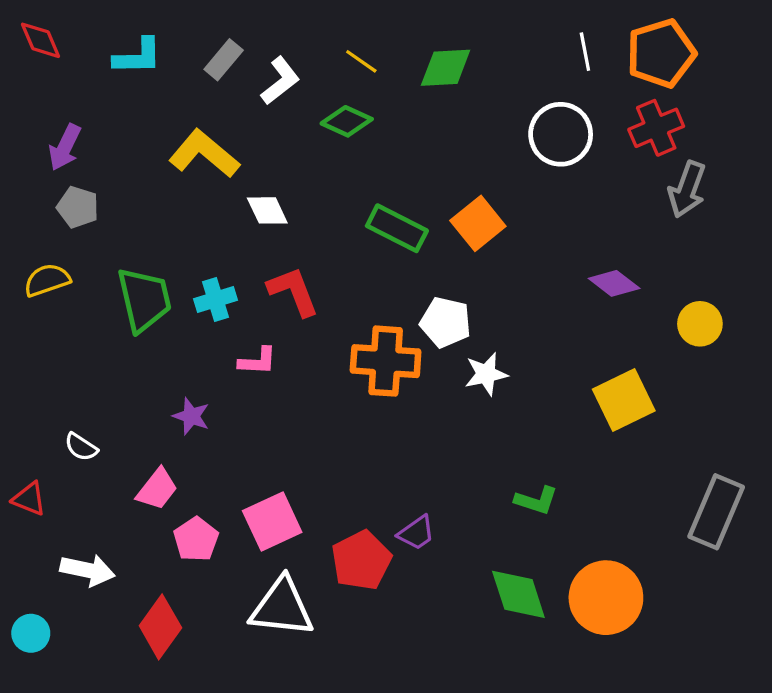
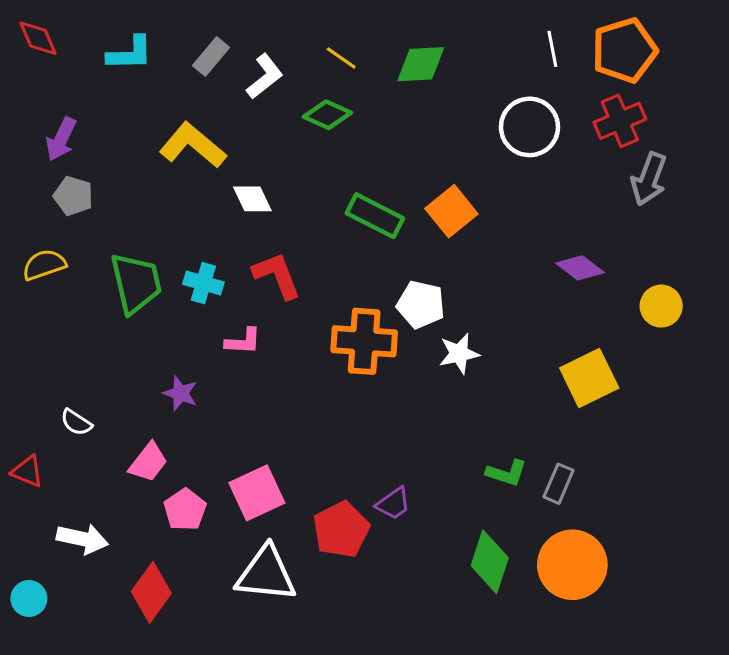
cyan cross: (215, 300) -> (203, 283), turned 33
gray rectangle: (716, 512) -> (559, 484), moved, size x0.6
green diamond: (518, 594) -> (490, 562), turned 36

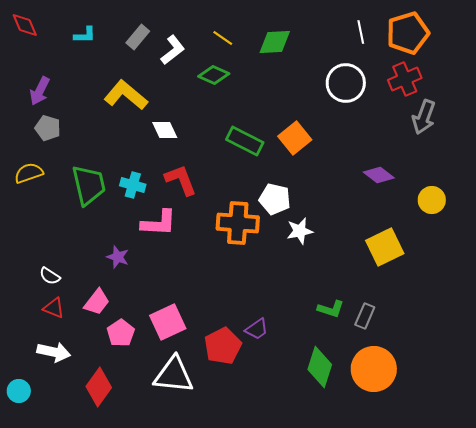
cyan L-shape: (130, 53) -> (85, 35), size x0.7
pink L-shape: (243, 341) -> (159, 223), size x1.5
red triangle: (27, 471) -> (54, 308), moved

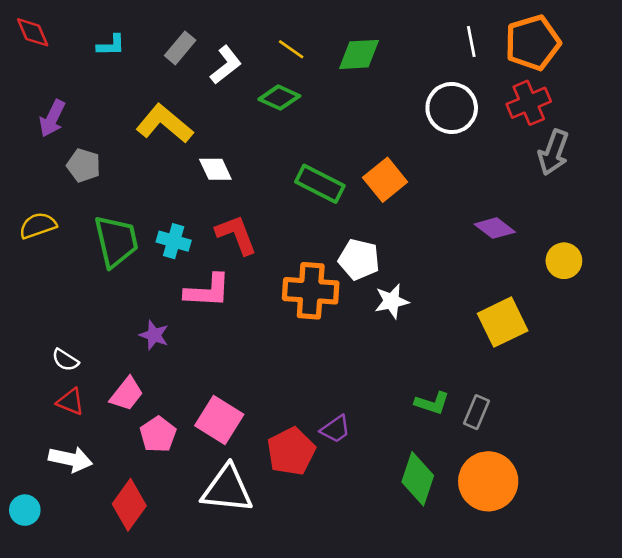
gray pentagon: (48, 128) -> (84, 165), moved
pink square: (168, 322) -> (219, 420), turned -33

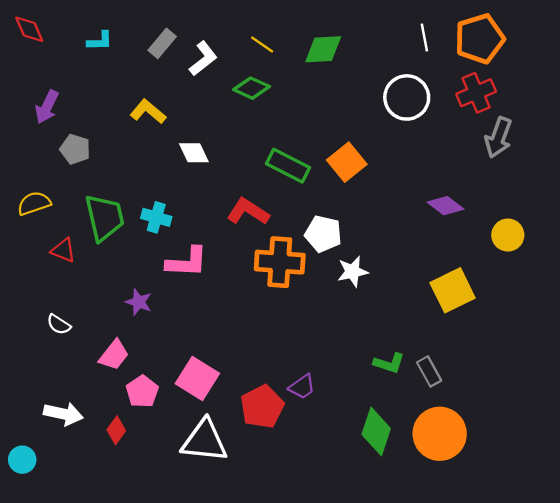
yellow L-shape: (164, 124) -> (148, 112), size x0.7
red L-shape: (236, 235) -> (248, 212), moved, turned -36
red triangle: (70, 402) -> (63, 250), moved
gray rectangle: (476, 412) -> (429, 371), turned -52
red diamond: (129, 505) -> (116, 430), moved, size x0.6

